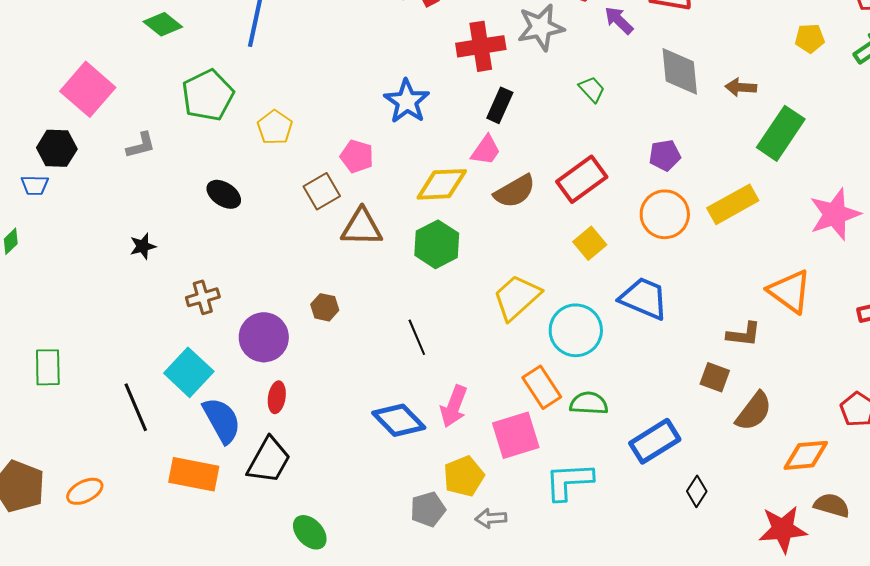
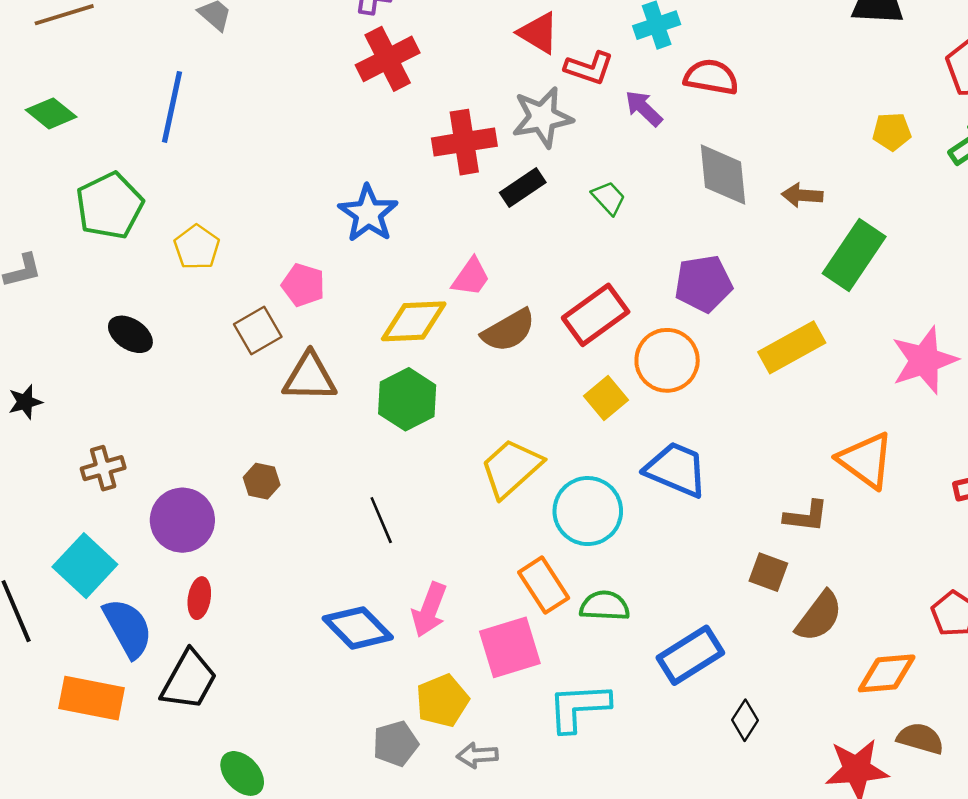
black rectangle: (500, 105) -> (523, 188), moved, turned 32
purple pentagon: (665, 155) -> (703, 284), size x1.4
orange circle: (665, 214) -> (667, 360), moved

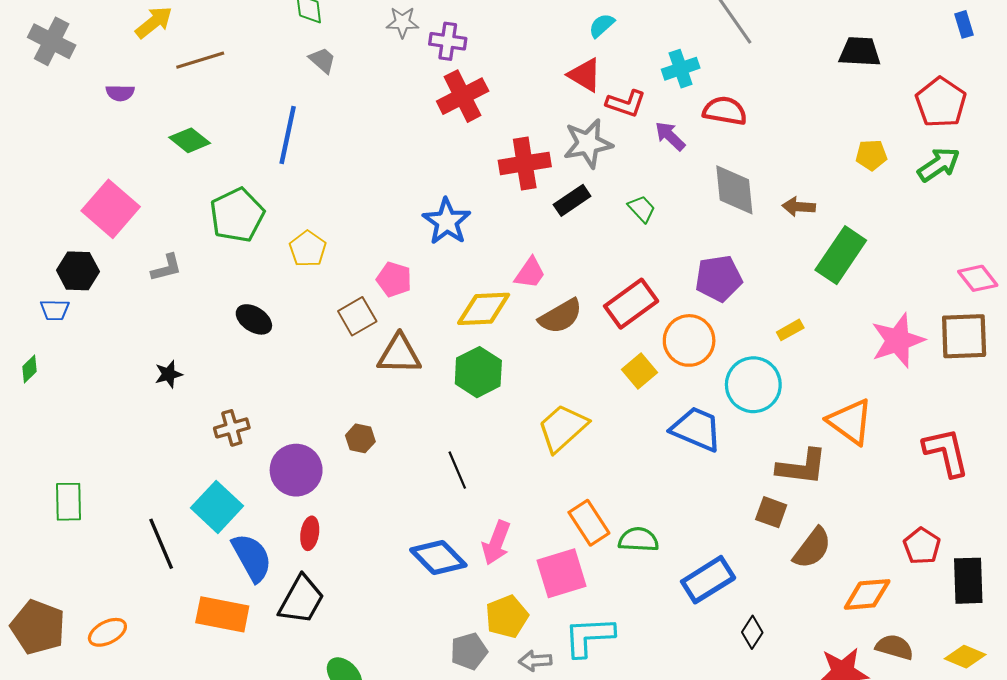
yellow rectangle: (792, 347) -> (790, 330), size x0.5
cyan circle: (588, 511) -> (753, 385), moved
brown L-shape: (806, 516) -> (802, 467), size x1.4
cyan L-shape: (579, 707) -> (589, 637), moved

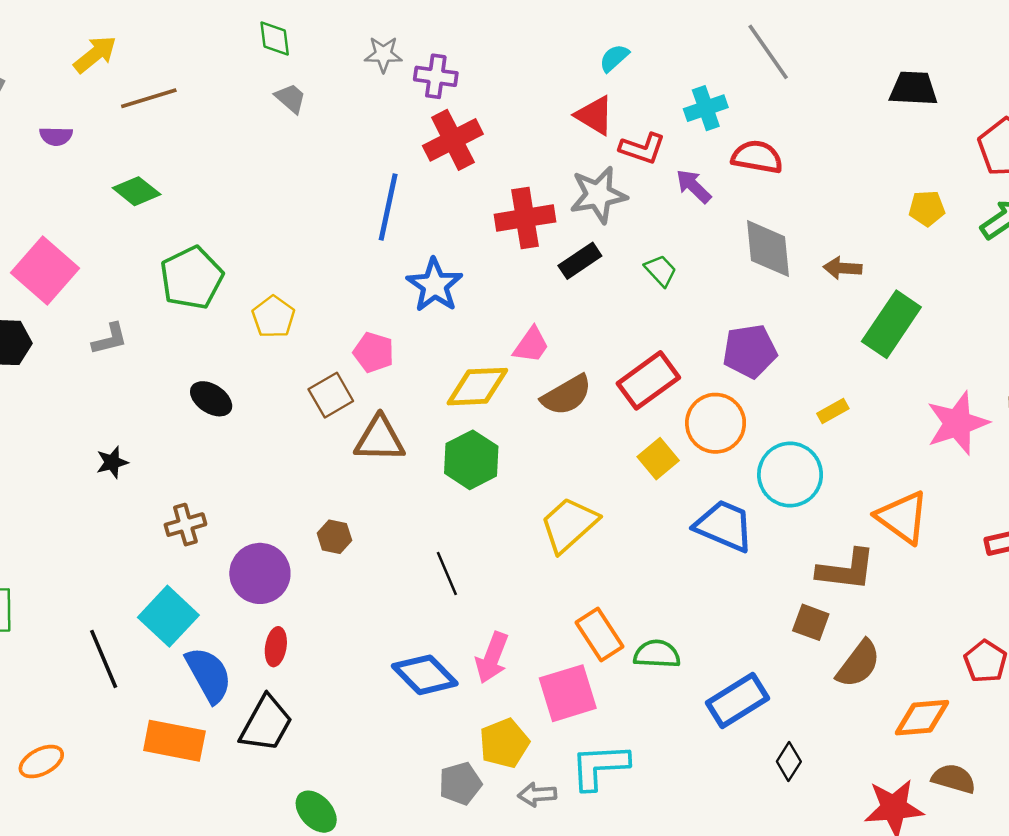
blue line: (288, 135) -> (388, 207), moved

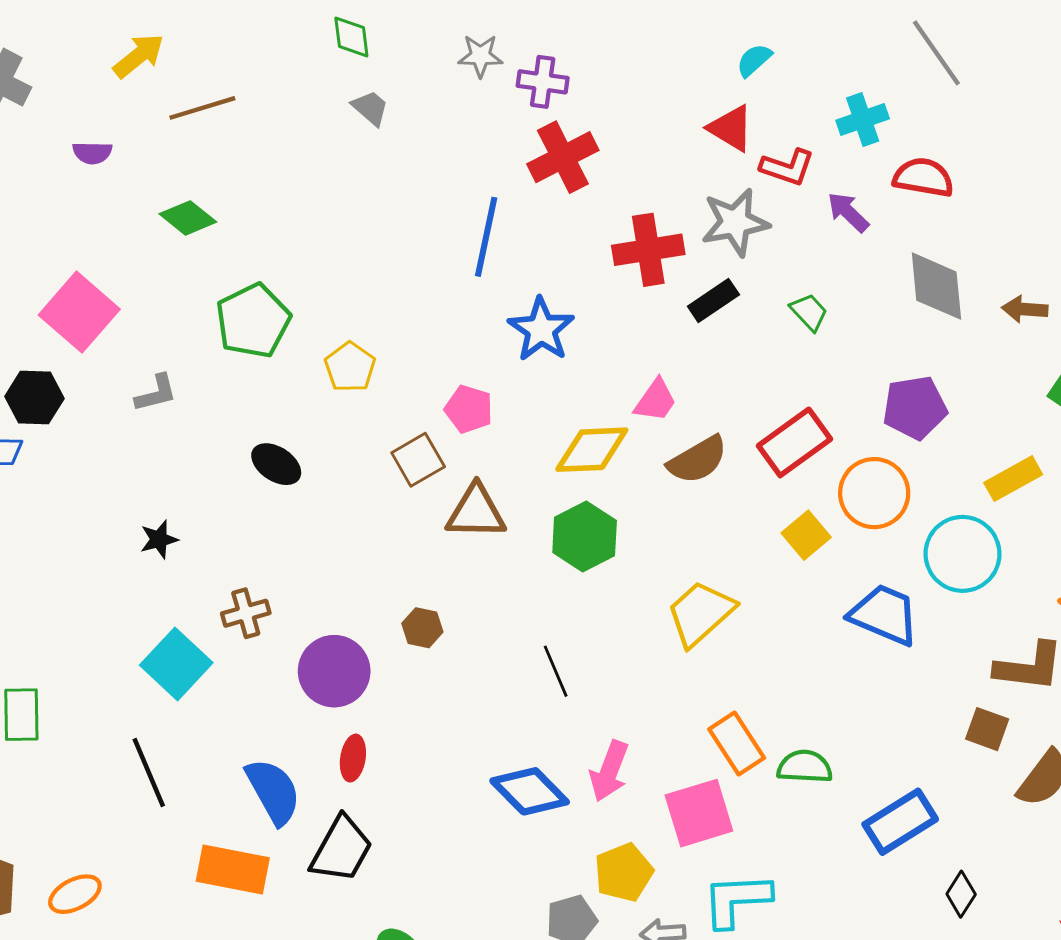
yellow rectangle: (833, 411) -> (1013, 479), size x1.5
cyan square: (168, 616) -> (176, 664), moved

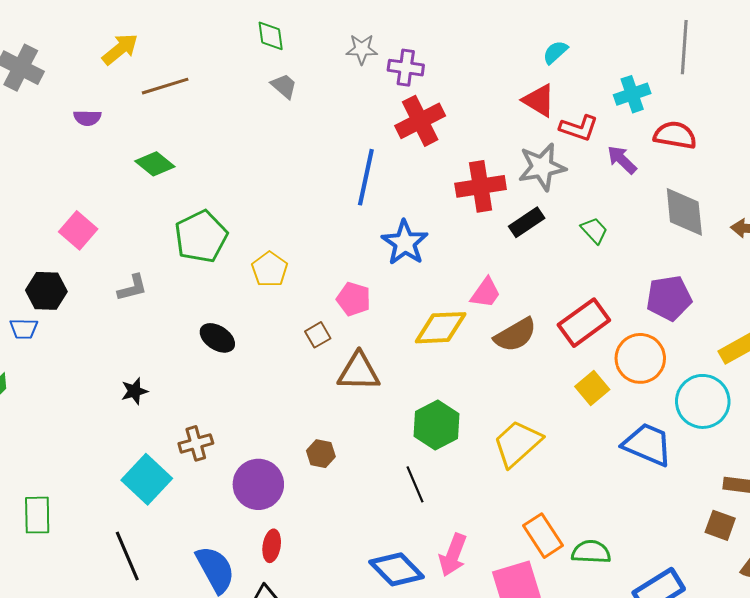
gray line: (936, 53) -> (684, 47), turned 39
pink square: (79, 312) -> (78, 230), size x0.7
brown square: (418, 460) -> (318, 335), size x0.7
green hexagon: (585, 537) -> (437, 425), moved

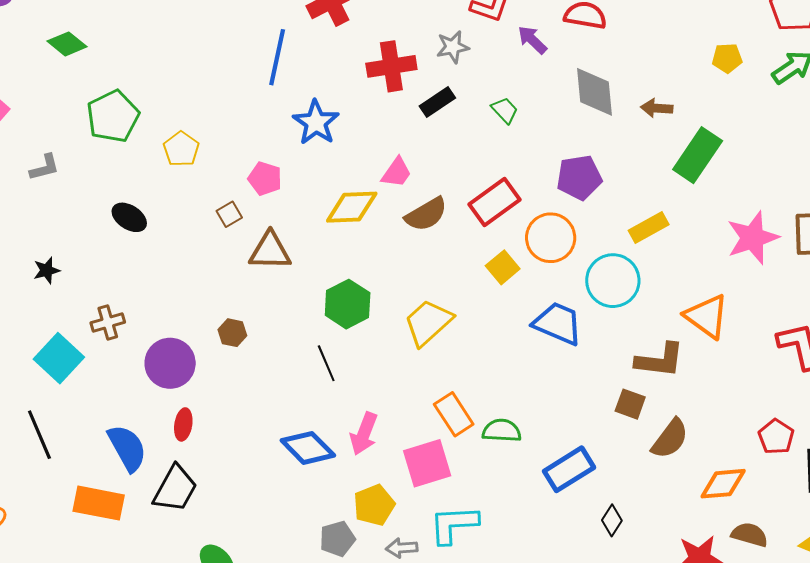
gray star: (542, 167) -> (453, 47), size x0.7

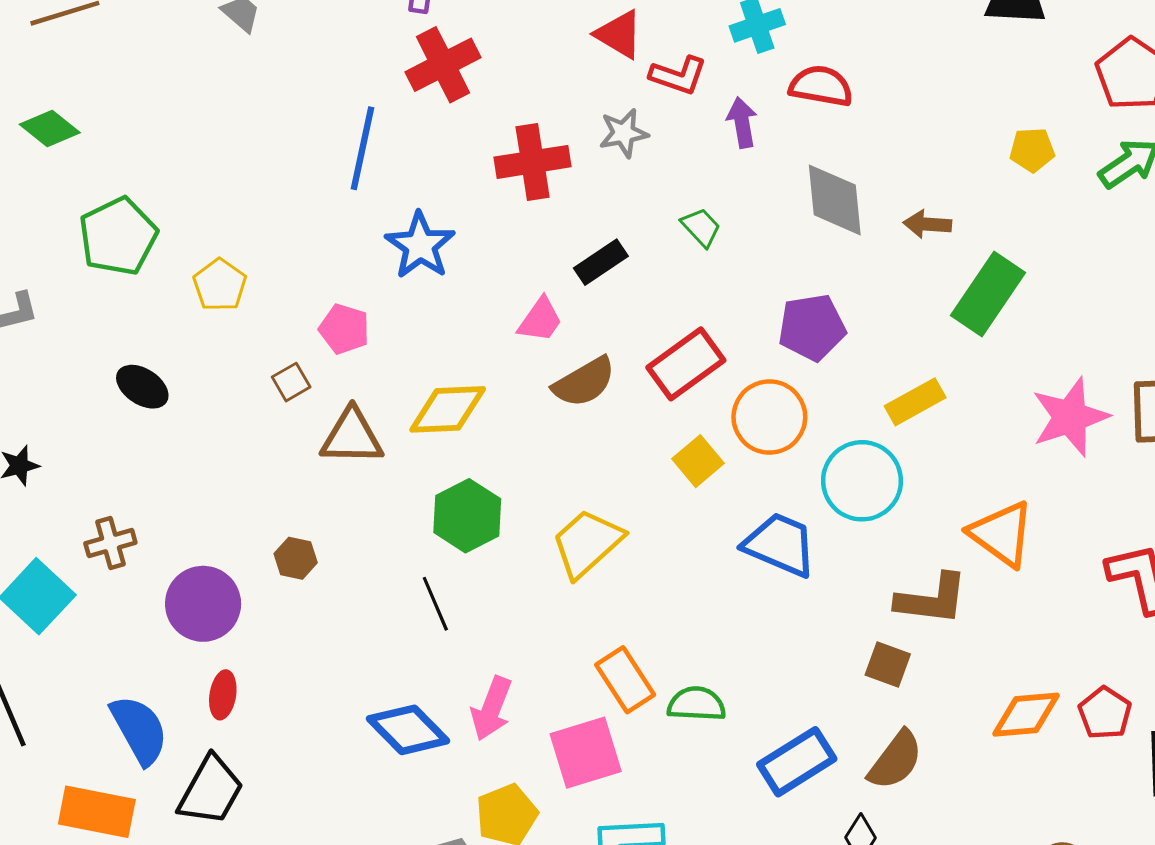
purple arrow: (532, 40) -> (742, 122), turned 36
black rectangle: (437, 102) -> (601, 262), moved
yellow diamond: (352, 207) -> (448, 409), moved
brown semicircle: (670, 439) -> (895, 760), moved
orange diamond: (723, 484) -> (1026, 715), moved

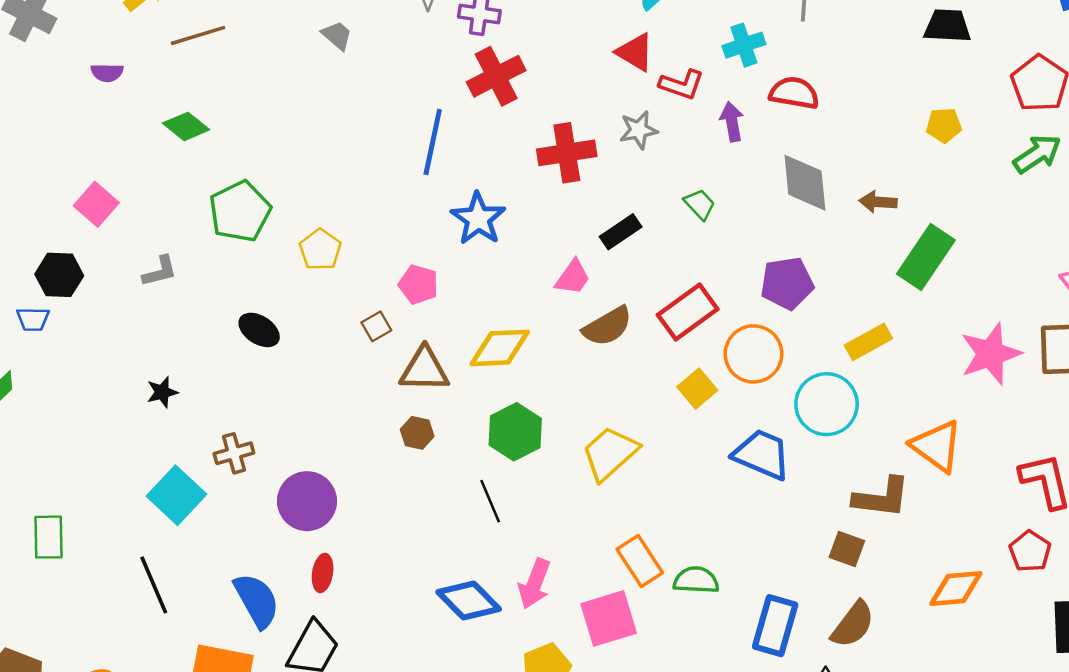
yellow pentagon: (1032, 150) -> (944, 125), moved
brown hexagon: (296, 558) -> (417, 433), moved
red pentagon: (1105, 713) -> (1030, 551), moved
blue rectangle: (797, 762) -> (775, 626), turned -42

